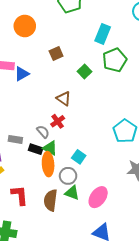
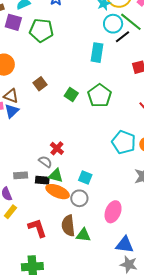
cyan rectangle: (103, 34) -> (97, 53), moved
green pentagon: (115, 60) -> (100, 96), moved
brown triangle: (64, 99) -> (11, 96), moved
orange ellipse: (48, 164) -> (58, 192), turned -50
green triangle: (72, 193) -> (83, 235), moved

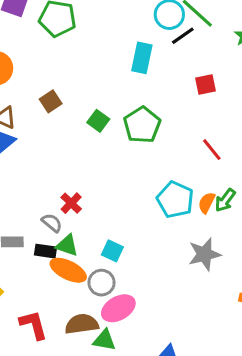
pink ellipse: (113, 212) -> (118, 308), moved, turned 35
brown semicircle: (68, 226) -> (82, 324), turned 85

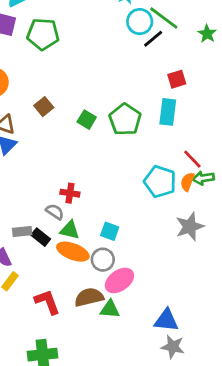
cyan rectangle: (142, 58) -> (168, 112), moved
red line: (212, 150) -> (192, 159), moved
green arrow: (225, 200) -> (203, 178), turned 50
red cross: (71, 203) -> (70, 193), turned -30
black rectangle: (45, 251) -> (41, 237), moved, turned 36

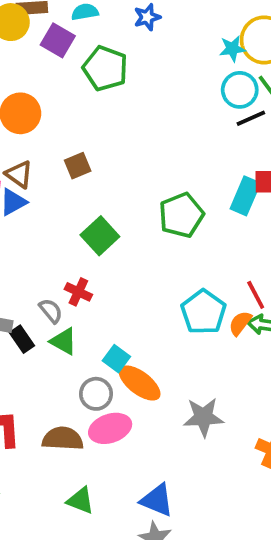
cyan rectangle: (168, 112) -> (245, 196), moved
green square: (87, 120) -> (100, 236), moved, size x1.4
gray star: (190, 227) -> (203, 417), moved
orange ellipse: (73, 252) -> (140, 383), moved
green triangle: (110, 309) -> (80, 501), moved

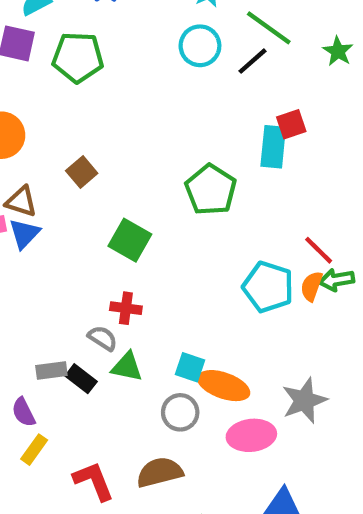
cyan circle: (240, 90) -> (200, 46), moved
pink ellipse: (110, 428) -> (251, 435), moved, turned 30

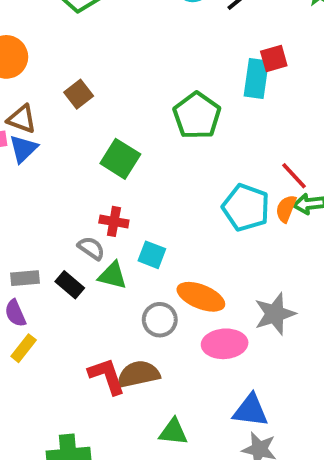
cyan square: (190, 367) -> (152, 255), moved
gray rectangle: (51, 371) -> (25, 278), moved
red L-shape: (94, 481) -> (107, 376), moved

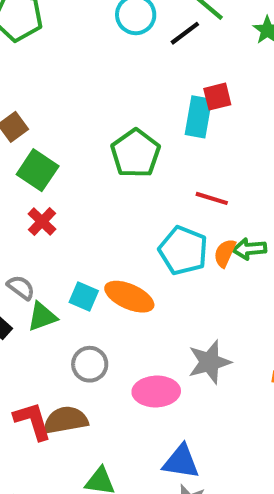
green square: (120, 159) -> (38, 170), moved
red line: (294, 176) -> (212, 198), moved, turned -32
red cross: (114, 221) -> (42, 222), moved, turned 32
green triangle: (113, 276) -> (42, 317), turned -36
orange ellipse: (201, 297) -> (129, 297), moved

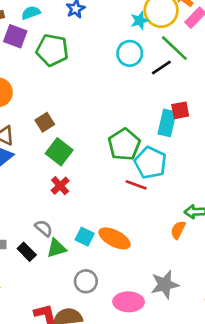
red line: (212, 198) -> (136, 185), moved
cyan pentagon: (183, 251) -> (150, 163), moved
orange semicircle: (225, 253) -> (178, 230), moved

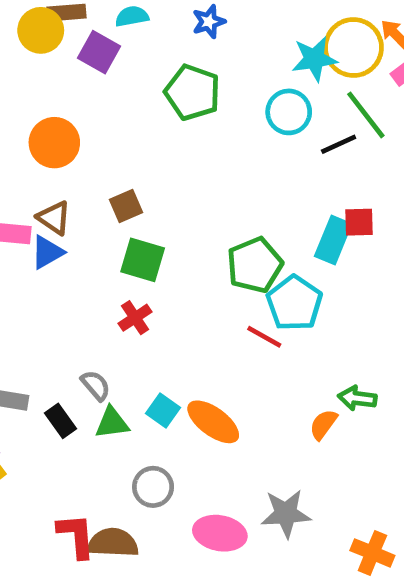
cyan star: (140, 21) -> (314, 59), size x1.4
green pentagon: (52, 50) -> (193, 92), moved
green square: (59, 152) -> (143, 260), turned -30

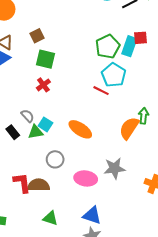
green pentagon: (255, 265) -> (108, 47), moved
green arrow: (357, 398) -> (144, 116), turned 91
cyan square: (163, 411) -> (45, 124), moved
orange semicircle: (323, 424) -> (129, 128), size x1.6

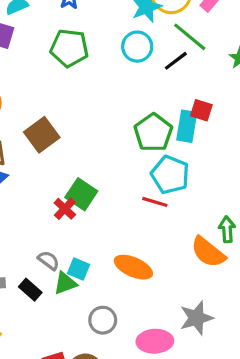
brown square: (37, 36) -> (42, 135), size x1.5
red square: (141, 38) -> (201, 110), turned 32
green square: (46, 59) -> (81, 194), moved, turned 30
orange semicircle: (129, 128) -> (208, 252), turned -75

